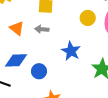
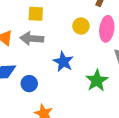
gray arrow: (42, 29) -> (32, 39), size x1.5

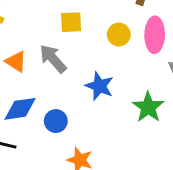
yellow square: (36, 14) -> (71, 22), moved
gray arrow: (32, 39) -> (53, 59), turned 50

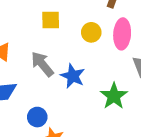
gray arrow: (53, 59) -> (42, 64), moved
blue circle: (56, 121) -> (37, 117), moved

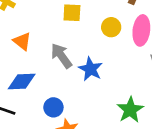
green star: (114, 96) -> (130, 110), moved

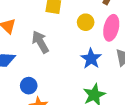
blue star: (91, 69) -> (91, 59), moved

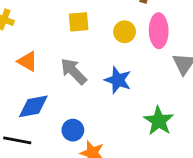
blue star: (91, 59) -> (118, 80), moved

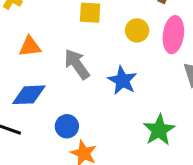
orange triangle: (28, 61) -> (30, 46), turned -45

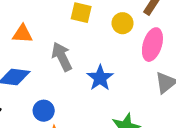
yellow circle: (137, 30) -> (123, 23), moved

